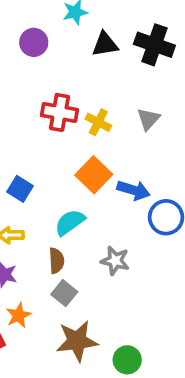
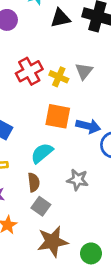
red cross: (59, 112) -> (29, 71), turned -35
gray triangle: (148, 119) -> (84, 71), moved
orange square: (94, 175) -> (58, 116), turned -30

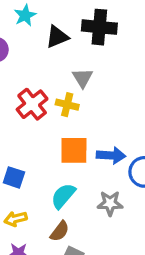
gray triangle: (84, 71) -> (83, 78), moved
gray star: (78, 180) -> (110, 203), moved
brown semicircle: (34, 182) -> (60, 231), turned 54

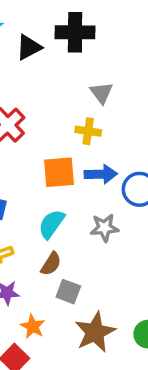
gray triangle: (83, 78) -> (101, 93), moved
yellow cross: (67, 105) -> (88, 131), moved

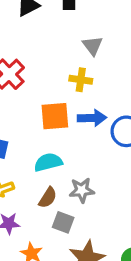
cyan semicircle: (51, 224) -> (48, 162), turned 40
gray star: (104, 228) -> (82, 190), moved

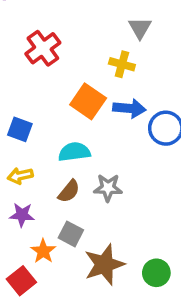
orange square: (55, 116) -> (88, 101), turned 32
gray square: (63, 222) -> (71, 234), moved

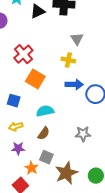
orange square: (88, 101) -> (35, 79), moved
gray star: (108, 188) -> (83, 134), moved

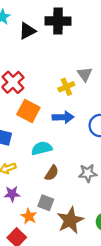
gray triangle: (77, 39) -> (85, 74), moved
yellow cross: (68, 60) -> (66, 87), turned -32
blue arrow: (74, 84) -> (63, 117), moved
brown semicircle: (44, 133) -> (52, 173), moved

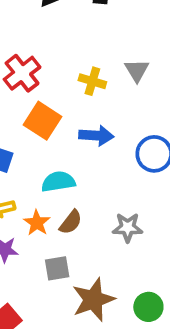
yellow cross: (66, 87) -> (92, 81), moved, turned 35
gray square: (46, 203) -> (57, 268), turned -35
orange star: (29, 216) -> (37, 223), moved

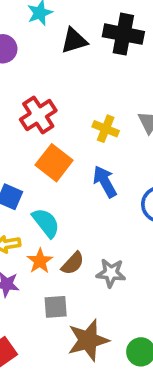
blue arrow: (96, 136) -> (105, 182), turned -128
cyan semicircle: (58, 182) -> (46, 223), moved, turned 56
gray star: (128, 227) -> (111, 273), moved

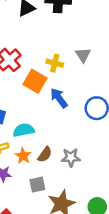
orange square: (54, 163) -> (35, 81), moved
cyan semicircle: (46, 223) -> (24, 130), turned -55

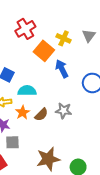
gray star: (71, 158) -> (64, 111), moved
gray square: (37, 185) -> (12, 142), moved

